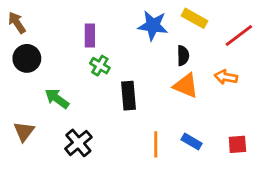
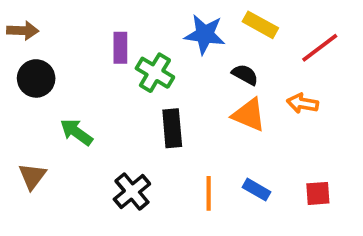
brown arrow: (17, 23) -> (23, 31), turned 125
black semicircle: (183, 56) -> (245, 75), turned -60
green cross: (100, 66) -> (155, 73), moved, size x1.4
black cross: (78, 143) -> (132, 192), moved

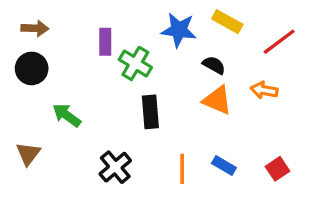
brown arrow: (23, 31) -> (35, 28), moved
red square: (318, 193) -> (278, 169), turned -30

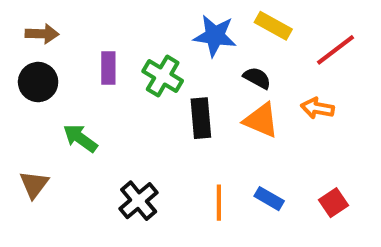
purple rectangle: (105, 42) -> (108, 68), moved
black rectangle: (150, 112) -> (201, 118), moved

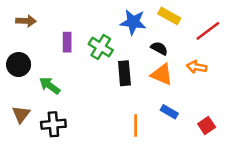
black circle: (38, 82) -> (19, 64), moved
blue rectangle: (269, 199) -> (169, 112), moved
black cross: (139, 201) -> (53, 124), moved, turned 35

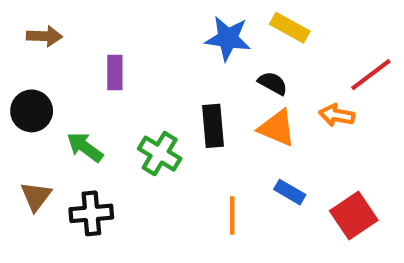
red line: (208, 31) -> (371, 75), moved
green cross: (101, 47) -> (160, 154), moved
red square: (207, 126) -> (354, 215), size x1.5

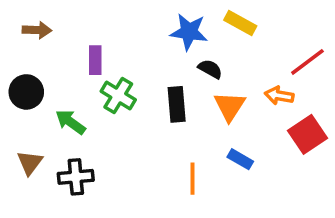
black semicircle: (273, 83) -> (210, 69), moved
orange triangle: (277, 128) -> (230, 106), turned 40
green cross: (160, 154) -> (118, 95), moved
red square: (354, 215) -> (307, 134), moved

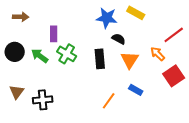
orange arrow: (279, 95) -> (158, 54), turned 35
green arrow: (70, 122) -> (40, 56), moved
orange line: (193, 179) -> (109, 101), turned 36

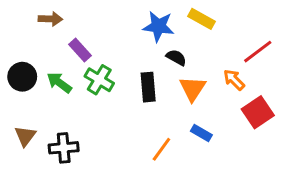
brown arrow: (21, 17) -> (50, 19), moved
purple rectangle: (54, 34) -> (80, 50), turned -42

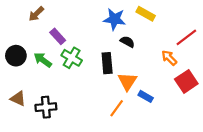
brown arrow: (50, 19) -> (36, 14), turned 133
orange triangle: (193, 89) -> (127, 81), moved
brown triangle: (25, 136) -> (18, 99), turned -42

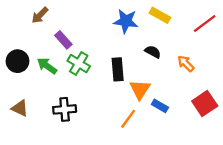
red line: (186, 37) -> (205, 23), moved
black semicircle: (127, 42) -> (153, 52), moved
red square: (186, 81) -> (205, 104), moved
black cross: (46, 107) -> (65, 109), moved

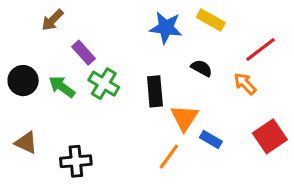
red line: (205, 23) -> (261, 49), moved
black cross: (65, 109) -> (76, 161), moved

